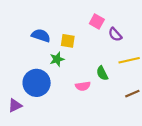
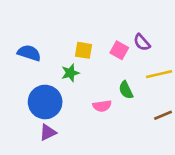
pink square: (97, 22) -> (119, 50), moved
blue semicircle: (41, 36) -> (29, 53), moved
purple triangle: (15, 105) -> (48, 132), moved

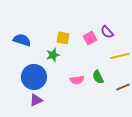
pink square: (119, 50) -> (90, 38), turned 32
green semicircle: (126, 90) -> (98, 77), moved

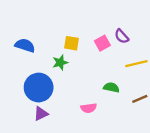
green semicircle: (98, 77) -> (111, 88), turned 128
pink semicircle: (77, 80) -> (89, 108), moved

